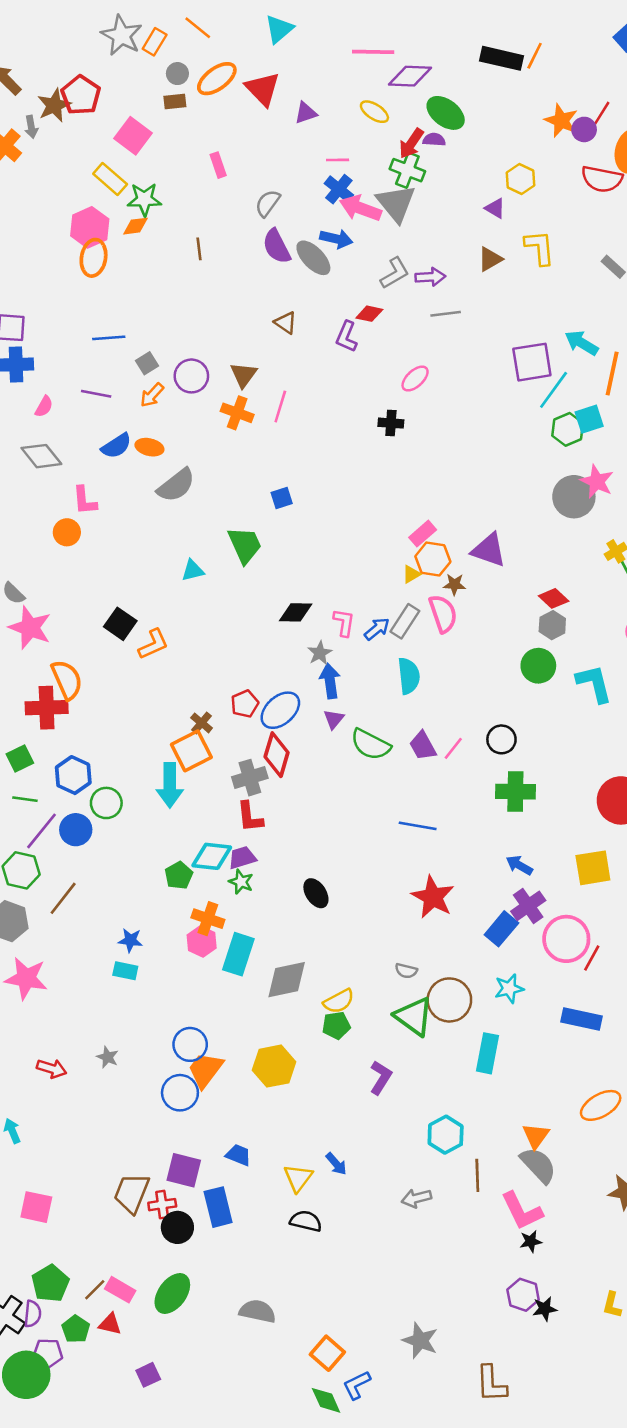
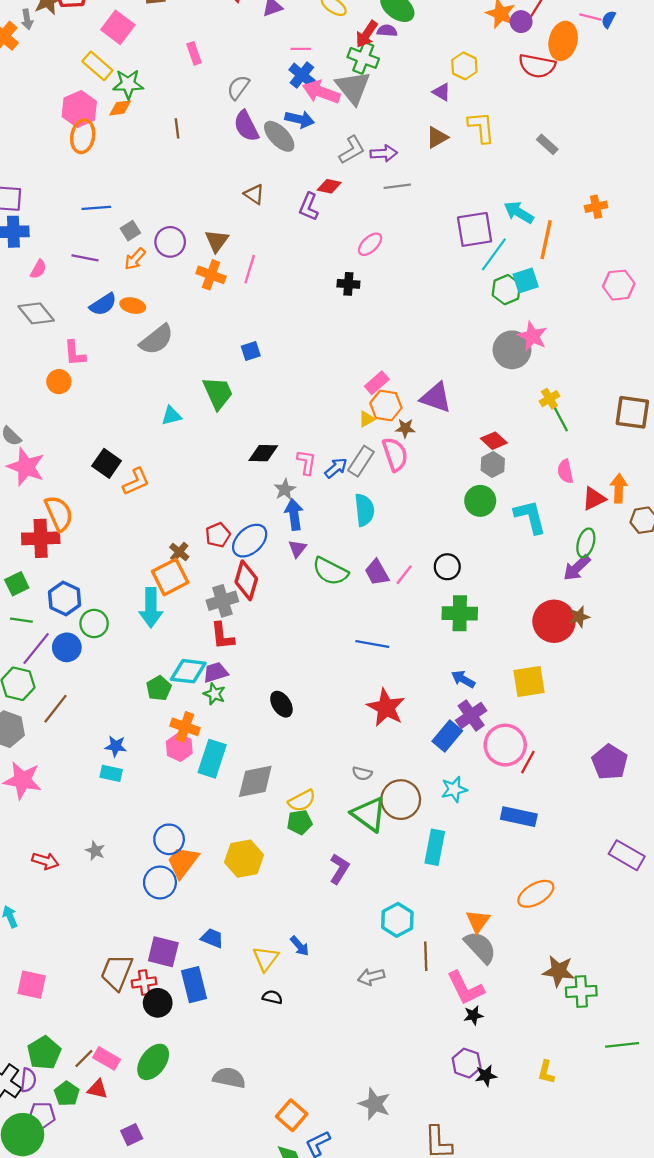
black semicircle: (306, 1221) -> (272, 997), size x0.7

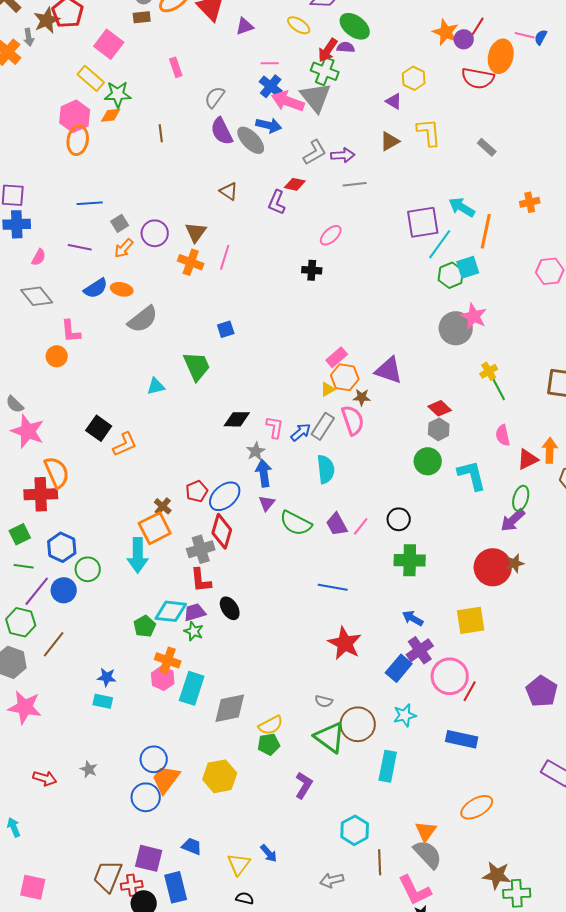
black ellipse: (281, 704) -> (230, 608), moved

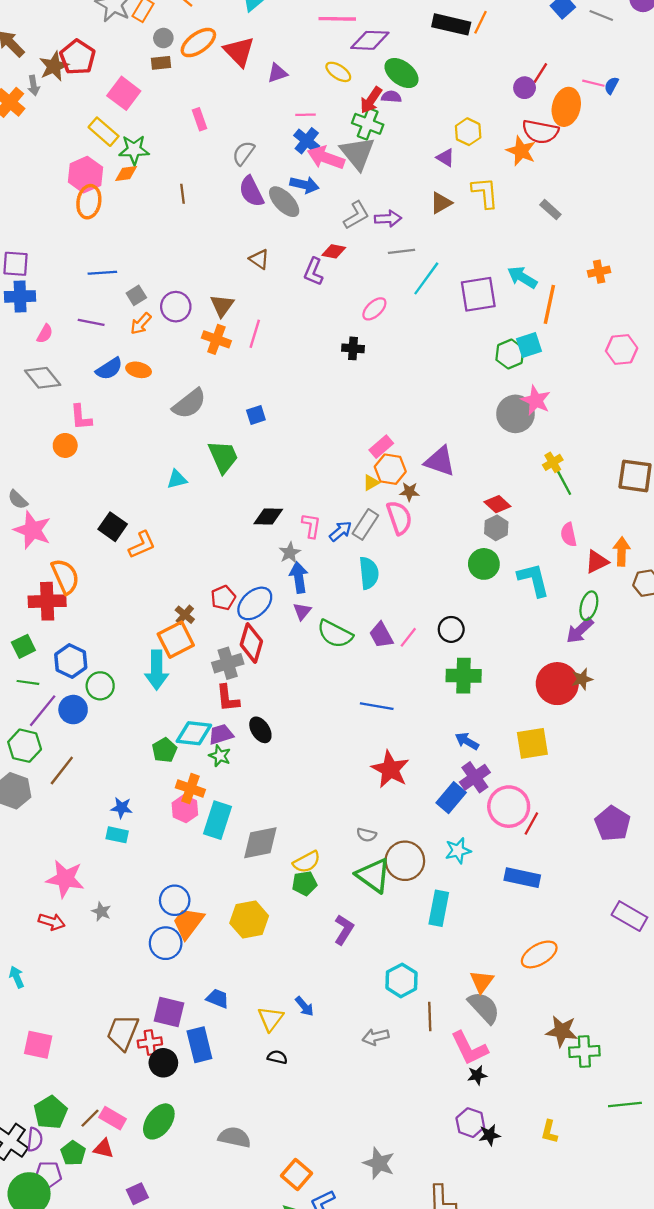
orange star: (446, 32) -> (521, 151), moved
cyan line: (440, 244) -> (426, 278), moved
gray semicircle: (143, 319) -> (189, 404), moved
pink star: (25, 707) -> (65, 879), moved

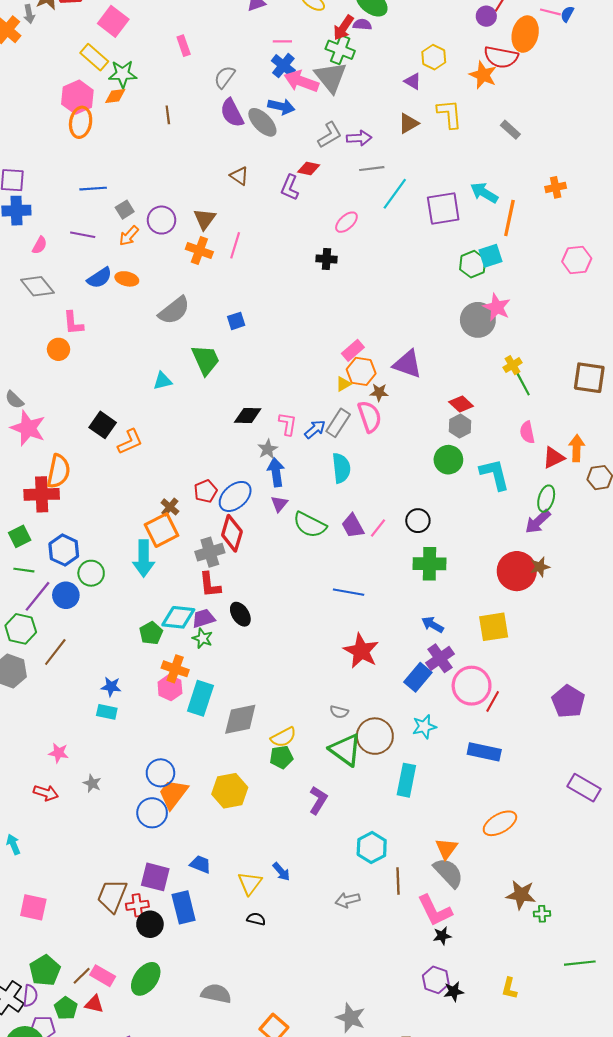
orange semicircle: (65, 576) -> (59, 471), turned 36
pink star: (65, 879) -> (59, 753), size x0.6
green cross: (584, 1052) -> (542, 914), size x0.6

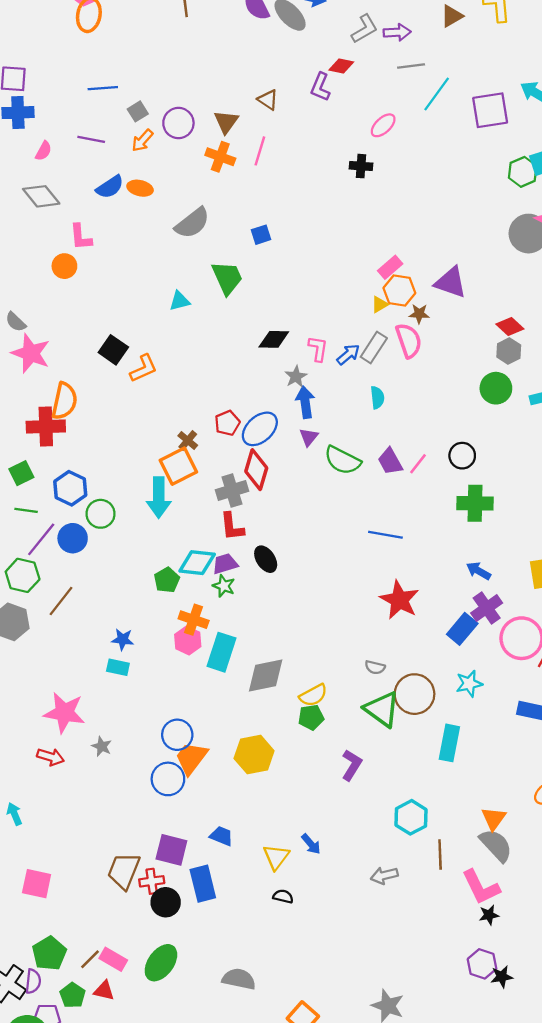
brown triangle: (239, 176) -> (268, 100), moved
cyan semicircle: (341, 468) -> (377, 397), size x0.7
pink star: (59, 753) -> (64, 713), size x1.8

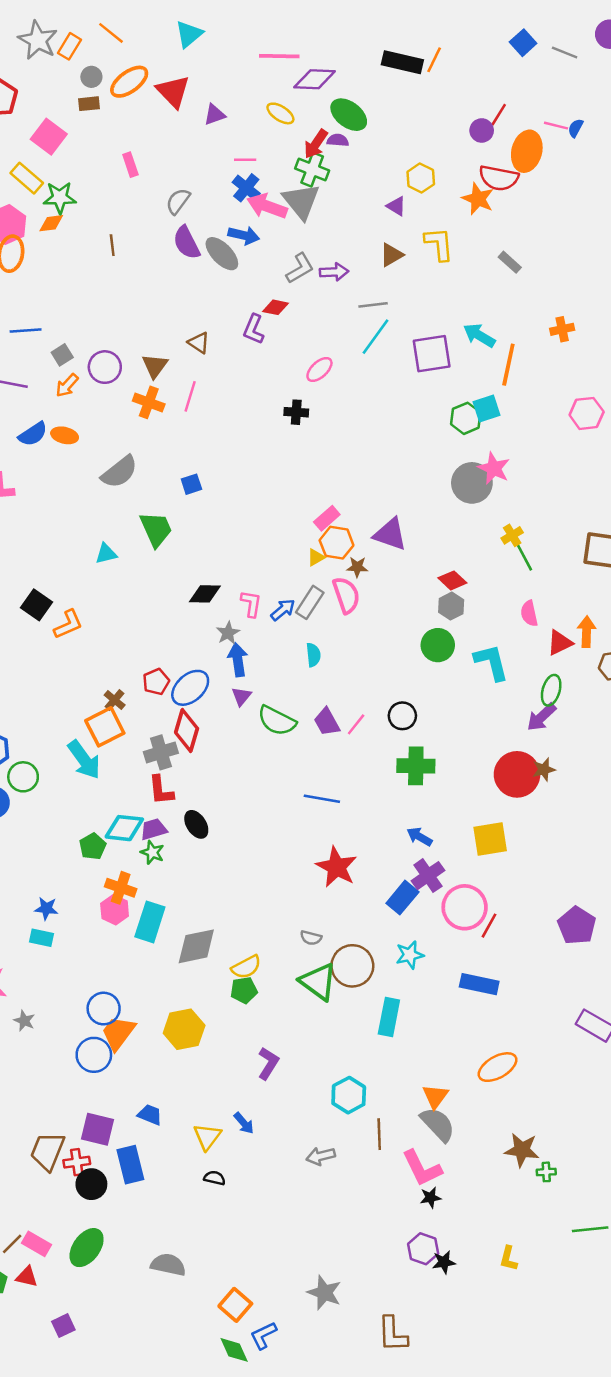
gray line: (411, 66) -> (373, 305), moved
cyan arrow: (159, 498) -> (84, 760), turned -36
purple L-shape: (352, 765) -> (268, 1063), moved

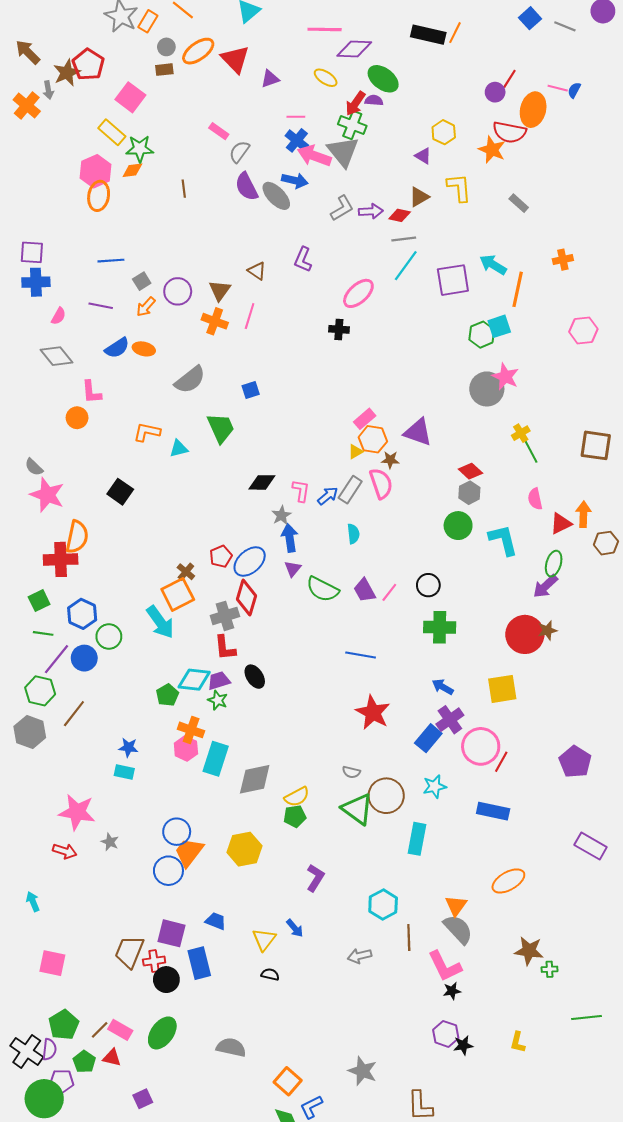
pink rectangle: (130, 165) -> (219, 131), moved, turned -36
red diamond: (276, 307) -> (400, 215), moved
pink ellipse: (319, 370) -> (358, 293), size x1.4
orange L-shape: (68, 624) -> (147, 432), moved, turned -144

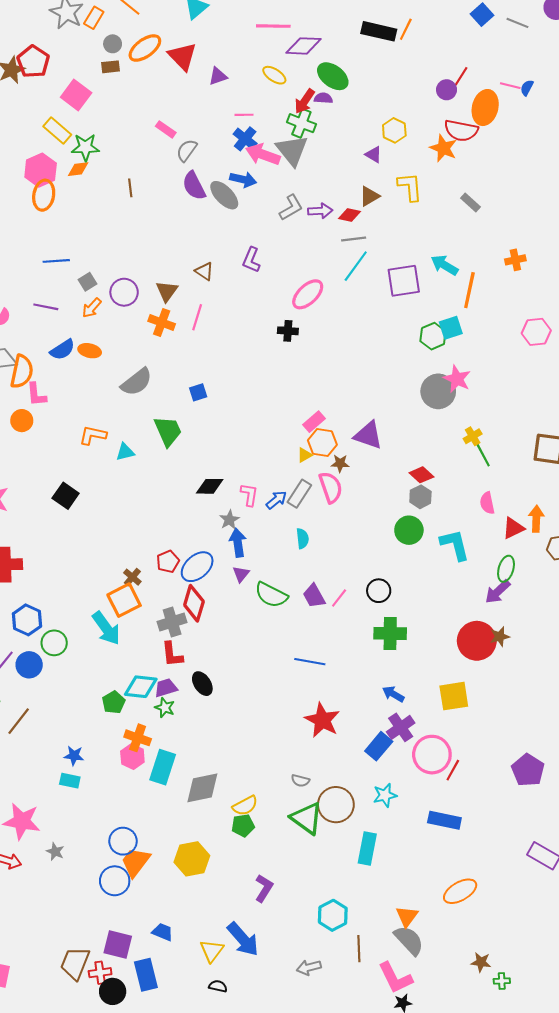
orange semicircle: (77, 537) -> (22, 372), moved
blue arrow: (295, 928) -> (243, 939), size x1.8
brown star: (529, 951) -> (481, 962), size x0.7

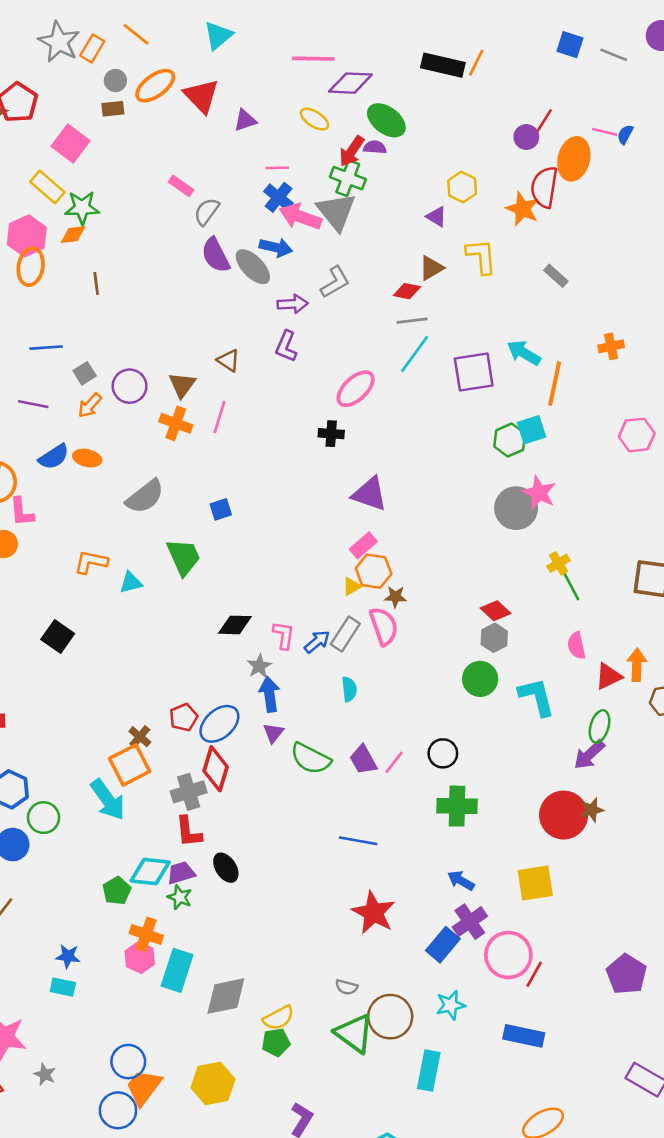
blue square: (482, 15) -> (570, 45), turned -30
red semicircle: (461, 130) -> (544, 187), turned 88
brown line: (130, 188) -> (96, 283), moved
purple arrow: (320, 211) -> (293, 304), moved
purple triangle: (368, 435) -> (370, 494), moved

